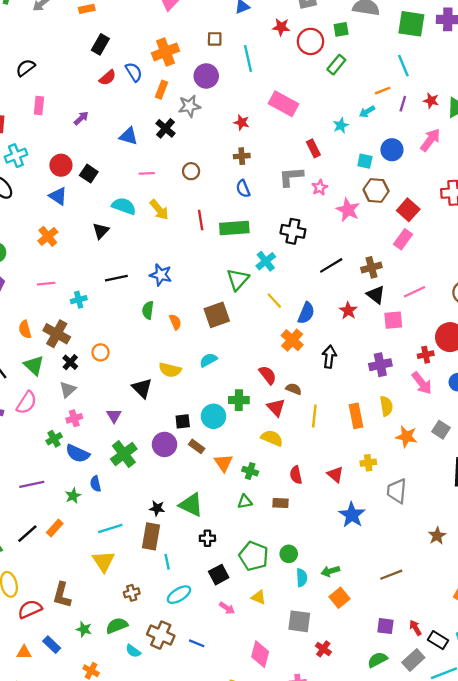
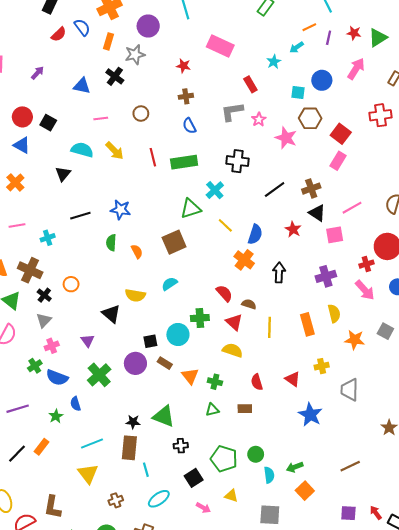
green triangle: (238, 279) -> (191, 209), turned 35

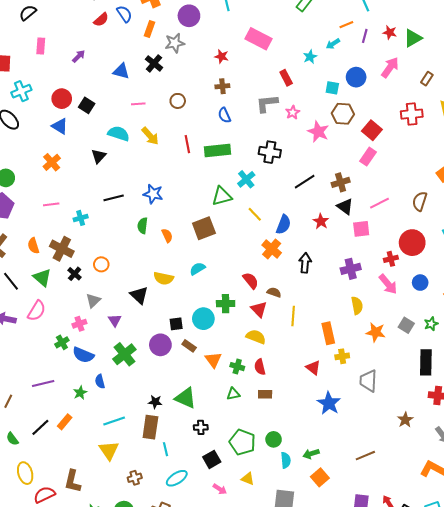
gray triangle: (44, 320) -> (93, 301), moved
orange rectangle: (307, 324) -> (328, 333), moved
red semicircle: (257, 382) -> (260, 367), moved

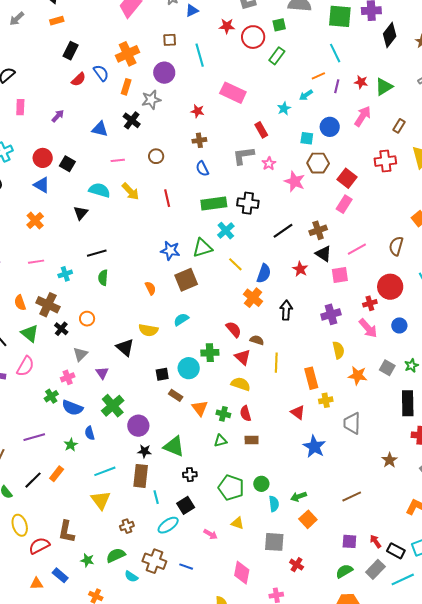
green rectangle: (218, 151) -> (214, 204), moved
blue star: (153, 194) -> (170, 251), moved
green semicircle: (143, 226) -> (103, 278), moved
purple circle: (160, 345) -> (138, 426), moved
black square: (212, 459) -> (186, 505), moved

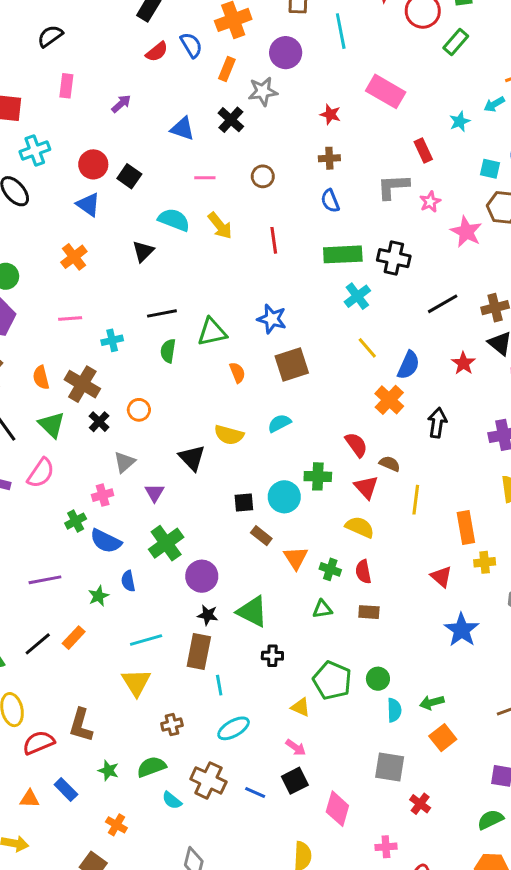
green triangle: (203, 248) -> (212, 332), moved
black square: (186, 505) -> (295, 781), moved
yellow triangle: (237, 523) -> (301, 707), moved

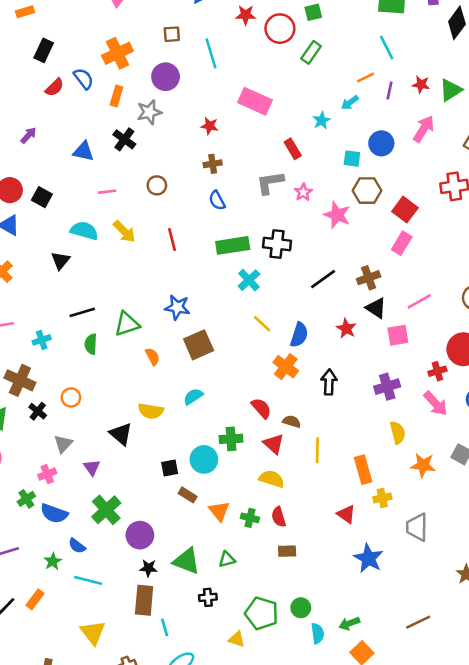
blue semicircle: (128, 581) -> (77, 546), turned -36
green triangle: (322, 609) -> (227, 559), moved
cyan line: (146, 640) -> (88, 580), moved, turned 36

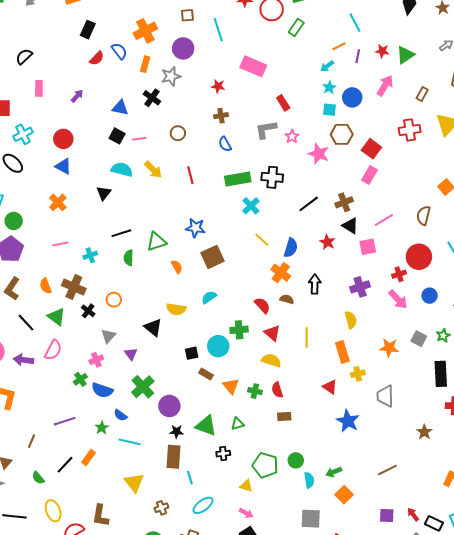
cyan star: (322, 121) -> (329, 87), moved
black square: (42, 197) -> (117, 136), moved
brown semicircle: (292, 421) -> (287, 299), moved
yellow semicircle: (398, 433) -> (351, 320), moved

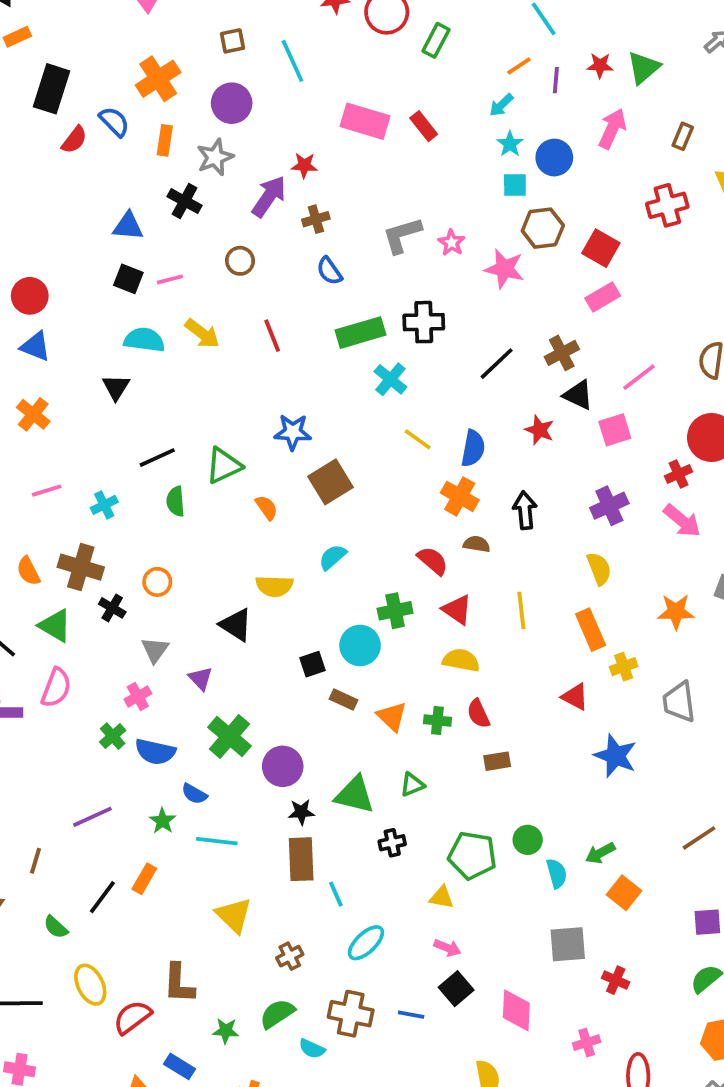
black rectangle: (88, 30) -> (52, 89), size x1.4
purple arrow: (77, 96) -> (269, 196), moved, size x1.6
red rectangle: (283, 103) -> (424, 126), moved
pink rectangle: (369, 175) -> (603, 297), turned 36

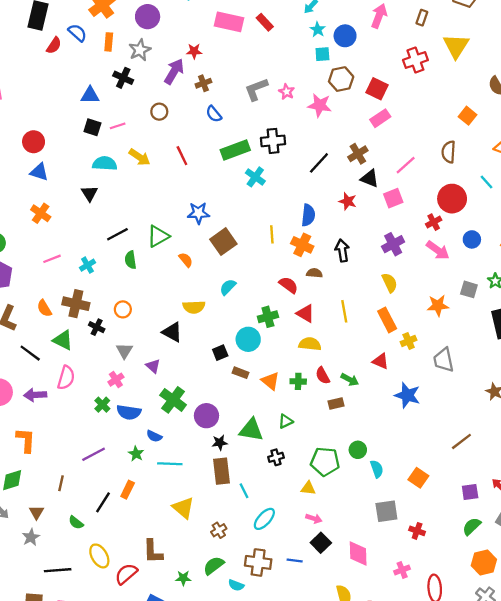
yellow line: (418, 439) -> (272, 234), moved, turned 54
green arrow: (600, 853) -> (350, 380), moved, turned -120

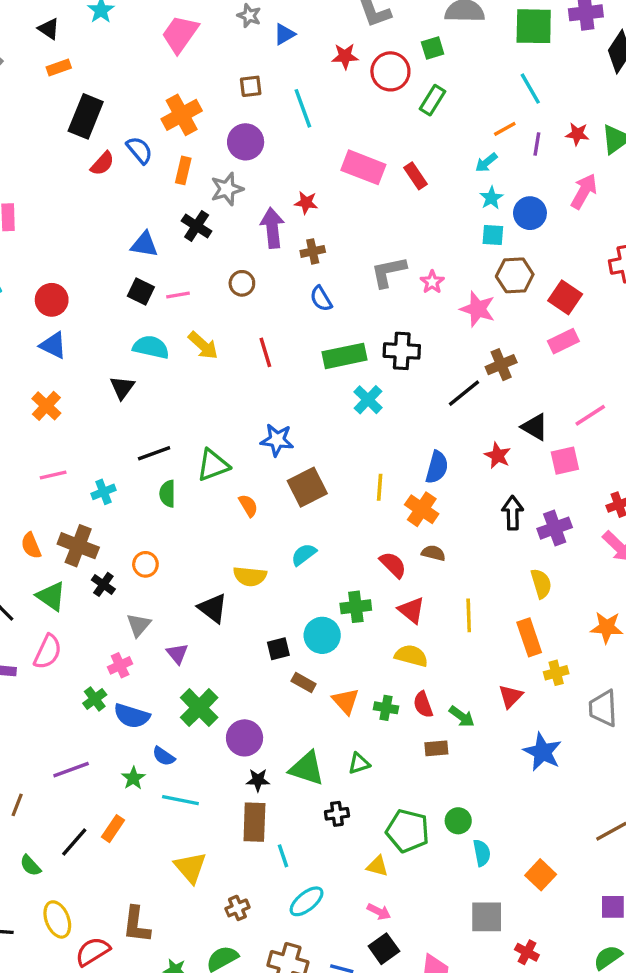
purple arrow: (174, 71) -> (272, 228), turned -45
brown cross: (358, 154) -> (501, 365), moved
black arrow: (342, 251) -> (513, 513), moved
red triangle: (380, 361) -> (511, 696), turned 42

